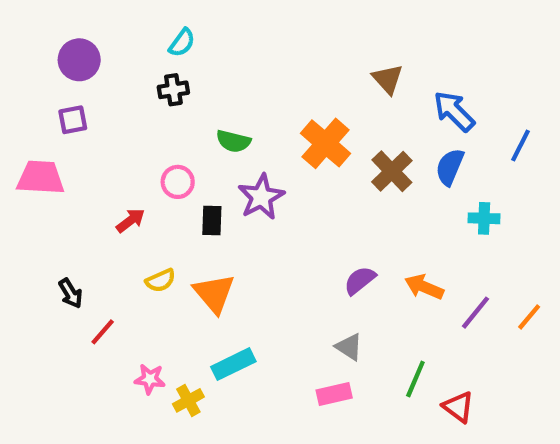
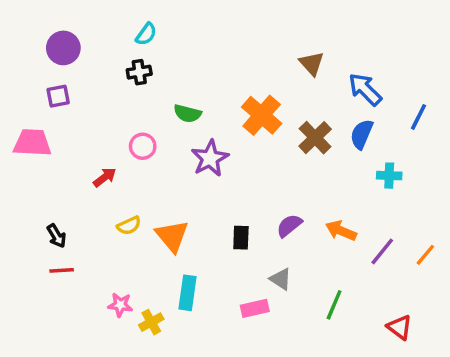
black rectangle: (212, 220) -> (241, 238), moved
red line: (103, 332) -> (62, 270), moved, turned 45
cyan rectangle: (233, 364) -> (187, 293), turned -56
pink rectangle: (334, 394) -> (255, 308), moved
red triangle: (458, 407) -> (400, 327), moved

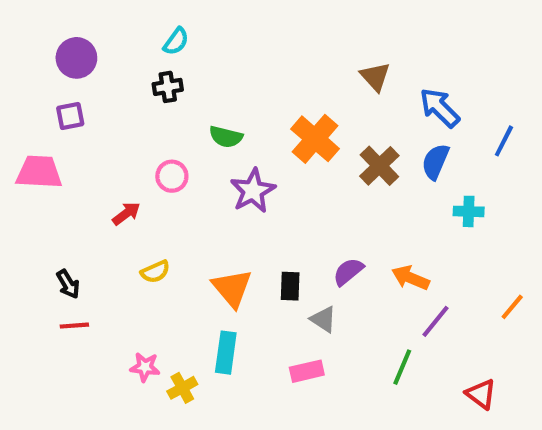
orange triangle: (172, 236) -> (232, 288), moved
purple line: (382, 251) -> (435, 321), moved
gray triangle: (281, 279) -> (323, 319), moved

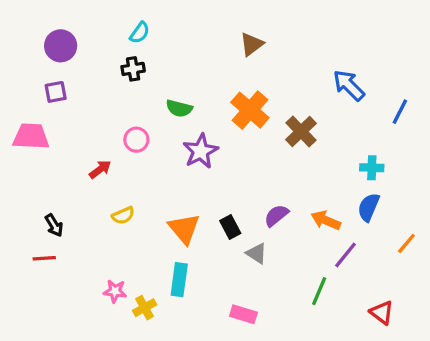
brown triangle: (375, 77) -> (252, 44), moved, turned 35
blue semicircle: (435, 162) -> (369, 207), moved
black rectangle: (290, 286) -> (230, 227), turned -30
red line: (74, 326) -> (44, 258), moved
pink rectangle: (307, 371) -> (243, 314), moved, turned 30

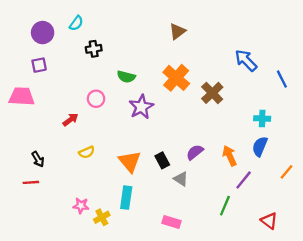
cyan semicircle: (140, 33) -> (76, 23), moved
blue line: (400, 112) -> (282, 79), turned -54
orange arrow: (326, 220) -> (230, 156), turned 42

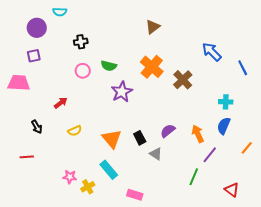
cyan semicircle: (76, 23) -> (60, 12), moved, turned 56
pink circle: (96, 99) -> (83, 71), moved
black arrow: (38, 159) -> (37, 127), moved
cyan rectangle: (126, 198) -> (109, 170), turned -48
pink rectangle: (172, 222) -> (135, 195), moved

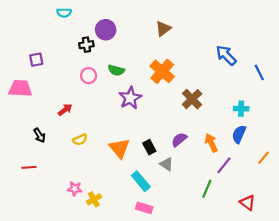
purple circle: (37, 28) -> (106, 30), moved
brown cross: (183, 80) -> (192, 99), moved
cyan rectangle: (109, 170) -> (141, 181), moved

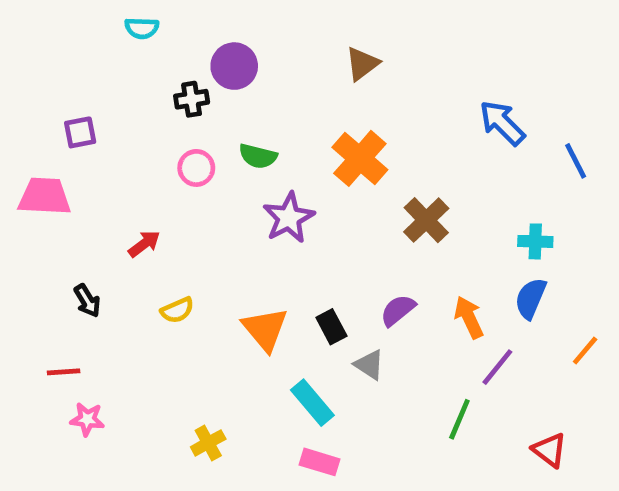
pink star: (75, 189) -> (87, 419), moved

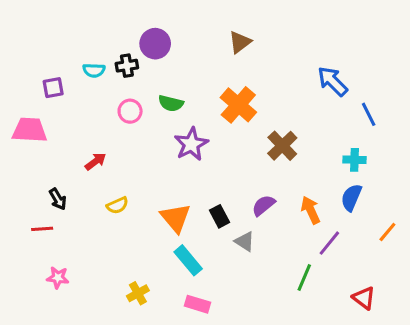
cyan semicircle: (142, 28) -> (94, 70), moved
blue line: (576, 161) -> (369, 114), moved
red line: (64, 372) -> (42, 229), moved
cyan rectangle: (312, 403) -> (188, 260), moved
pink rectangle: (320, 462) -> (198, 304), moved

